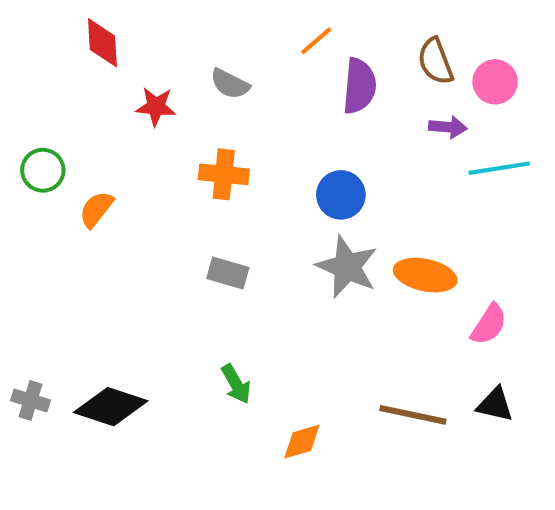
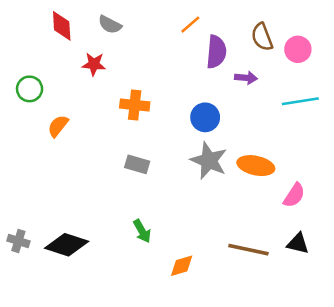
gray semicircle: (230, 84) -> (110, 25), moved
purple arrow: (448, 127) -> (246, 78), moved
green circle: (43, 170) -> (30, 89), moved

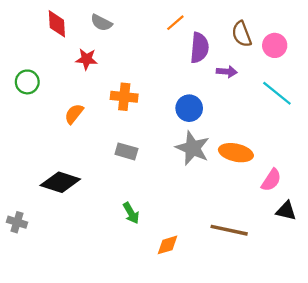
cyan line: (300, 101) -> (277, 93), turned 48
orange semicircle: (58, 126) -> (74, 114), moved
black triangle: (298, 243) -> (286, 211), moved
black diamond: (67, 245) -> (60, 182), moved

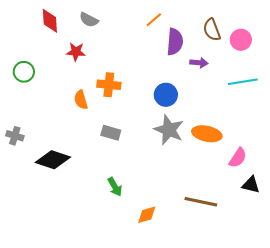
cyan line: (277, 93) -> (243, 82), turned -48
orange semicircle: (74, 114) -> (81, 100), moved, turned -54
gray cross: (17, 222) -> (15, 136), moved

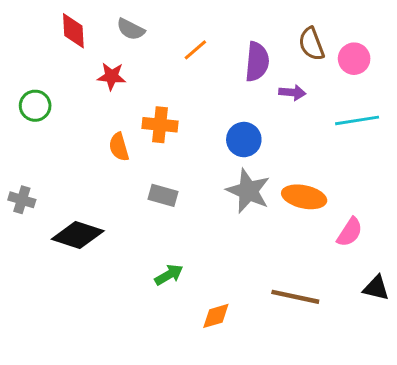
orange line: (154, 20) -> (195, 50), moved
black triangle: (251, 185) -> (376, 288), moved
green arrow: (115, 187) -> (169, 275), turned -90

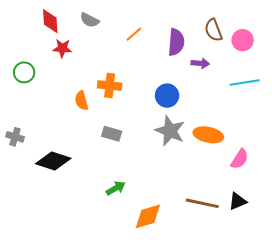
red star: (112, 76) -> (62, 48), moved
black triangle: (376, 288) -> (238, 201), moved, turned -36
orange diamond: (216, 316) -> (148, 216), size x1.4

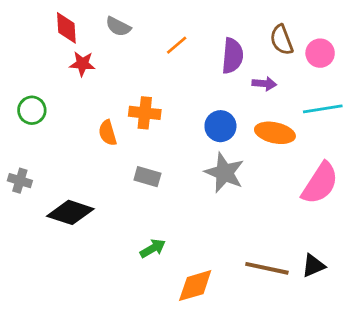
green circle: (24, 72) -> (32, 110), moved
orange ellipse: (208, 135) -> (275, 133), moved
pink semicircle: (240, 159) -> (320, 183), moved, size x1.6

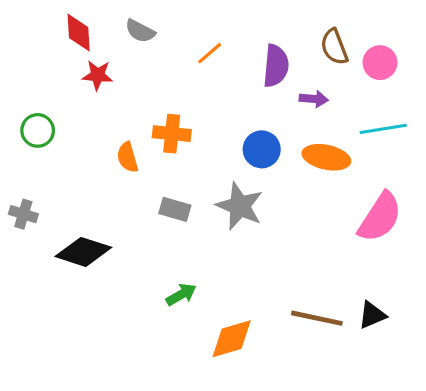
gray star: (224, 173) -> (240, 206), moved

